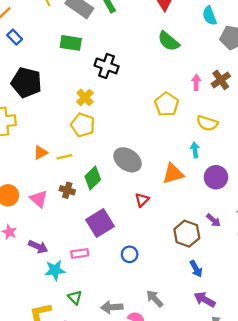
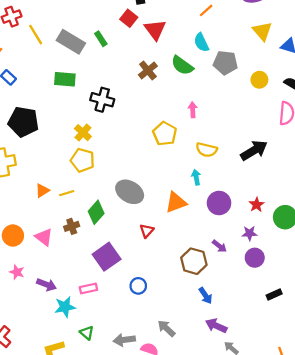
green semicircle: (169, 41) -> (182, 65), moved
brown cross: (221, 80) -> (148, 70), moved
brown cross: (67, 190) -> (72, 226), turned -32

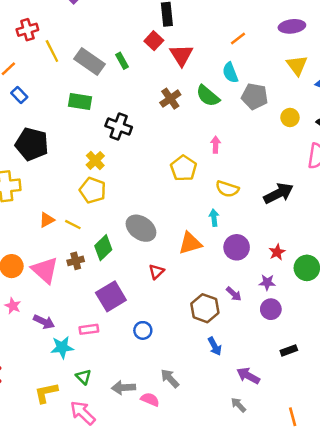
yellow line: (67, 193) -> (73, 225), turned 40
pink triangle: (44, 237) -> (45, 270), size x1.4
purple arrow: (216, 326) -> (248, 376), moved

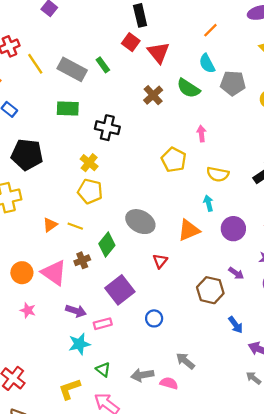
purple arrow: (44, 322) -> (76, 311), moved
blue arrow: (215, 346) -> (236, 325), moved

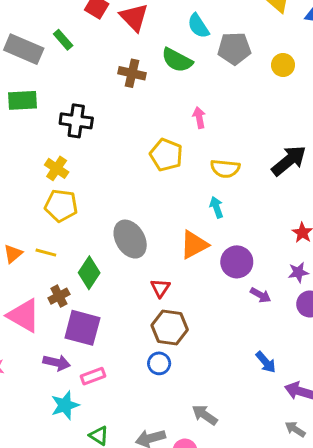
brown cross: (153, 95) -> (132, 73), turned -30
gray ellipse: (140, 222) -> (130, 239), turned 36
purple circle: (233, 229) -> (237, 262), moved
purple square: (120, 290) -> (82, 328), moved, turned -32
brown hexagon: (210, 290) -> (170, 327), moved

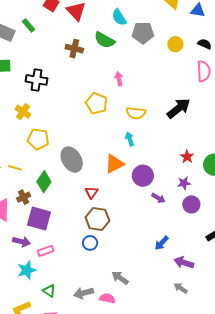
yellow pentagon: (61, 206) -> (38, 139), moved
blue arrow: (266, 362) -> (162, 243), turned 84

